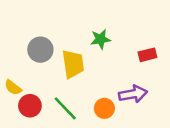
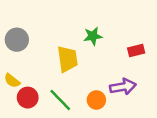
gray circle: (40, 50) -> (17, 40), moved

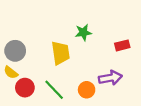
gray circle: (17, 40) -> (15, 51), moved

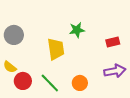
gray circle: (15, 51) -> (14, 35), moved
purple arrow: (110, 78) -> (115, 71), moved

